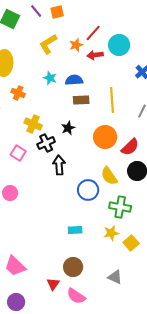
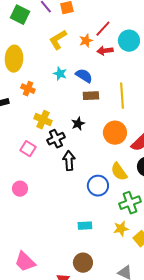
blue semicircle: (74, 80) -> (84, 76), turned 36
green cross: (120, 207) -> (130, 203), turned -30

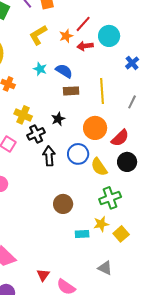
blue circle: (98, 186) -> (78, 154), moved
cyan rectangle: (85, 226) -> (82, 234), moved
brown circle: (83, 263) -> (63, 204), moved

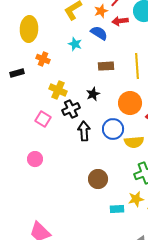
blue semicircle: (64, 71) -> (99, 33), moved
yellow semicircle: (99, 167) -> (134, 142), turned -60

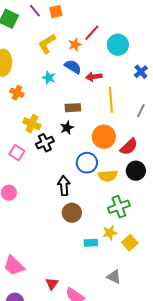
red arrow: (120, 21) -> (94, 77), moved
brown rectangle: (106, 66) -> (73, 108), moved
black arrow: (84, 131) -> (64, 186), moved

